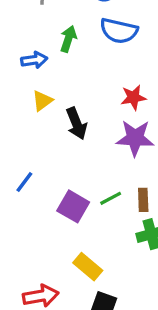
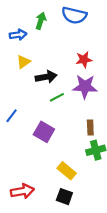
black arrow: (76, 123) -> (46, 77), turned -78
green line: (111, 198) -> (57, 97), moved
yellow rectangle: (88, 267) -> (67, 171), moved

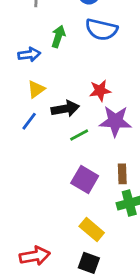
red star: (84, 60) -> (100, 91), moved
blue line: (12, 116) -> (29, 121), moved
purple square: (44, 132) -> (85, 179), moved

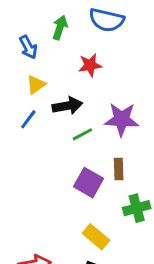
blue arrow: (29, 54) -> (28, 47), turned 70
red star: (100, 91) -> (90, 65), moved
brown rectangle: (122, 174) -> (119, 169), moved

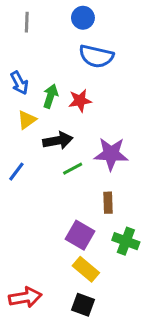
green arrow: (60, 28) -> (50, 96), moved
blue line: (28, 119) -> (16, 172), moved
purple square: (88, 183) -> (80, 235), moved
green cross: (137, 208) -> (126, 241), turned 35

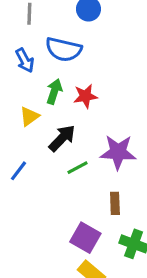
blue semicircle: (96, 56) -> (64, 49), moved
blue arrow: (19, 83) -> (25, 60), moved
black arrow: (58, 141) -> (62, 138), turned -36

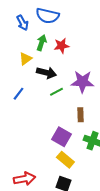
black arrow: (62, 138) -> (46, 73), turned 60

